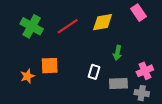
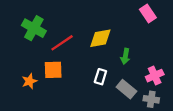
yellow diamond: (103, 22) -> (100, 38), moved
red line: (68, 26) -> (62, 43), moved
gray rectangle: (118, 84) -> (126, 89), turned 42

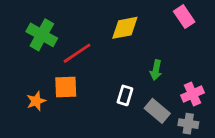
yellow diamond: (100, 38) -> (125, 28), moved

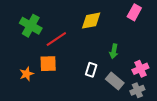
pink rectangle: (184, 17) -> (134, 12), turned 63
gray cross: (188, 124) -> (137, 90), turned -32

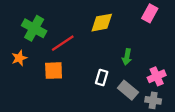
orange star: (27, 74) -> (19, 58), moved
gray cross: (137, 90) -> (153, 100), turned 32

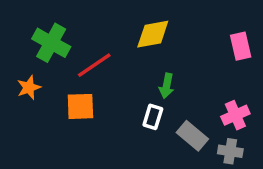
pink rectangle: (150, 13) -> (241, 46), moved, turned -42
green arrow: (127, 57) -> (167, 86), moved

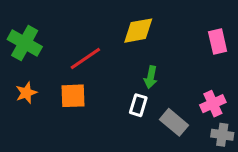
green cross: (51, 43) -> (25, 43), moved
orange star: (29, 88) -> (26, 93), moved
gray cross: (230, 151) -> (222, 135), moved

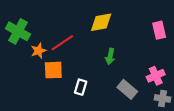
orange star: (26, 93) -> (39, 51), moved
white rectangle: (138, 105) -> (81, 87), moved

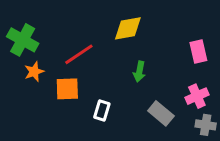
pink rectangle: (159, 30) -> (198, 51), moved
orange star: (39, 51) -> (34, 72), moved

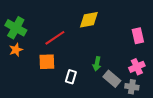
orange star: (34, 72) -> (16, 50), moved
green arrow: (139, 72) -> (97, 64), moved
gray cross: (206, 125) -> (132, 87), moved

